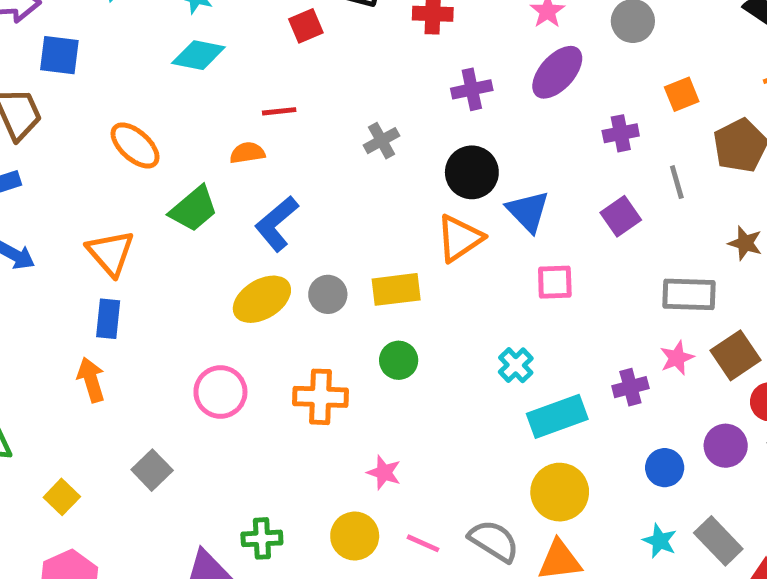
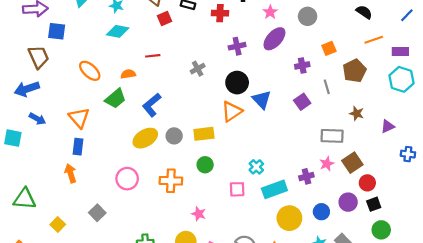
orange semicircle: (247, 153) -> (128, 74), moved
pink square: (555, 282) -> (237, 189), moved
yellow circle: (560, 492) -> (289, 218), moved

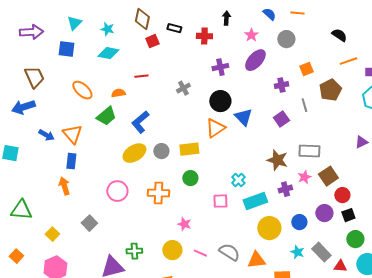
blue square: (57, 31) -> (66, 49), moved
brown star: (357, 113) -> (277, 160), moved, size x1.5
blue arrow: (37, 119) -> (46, 135), moved

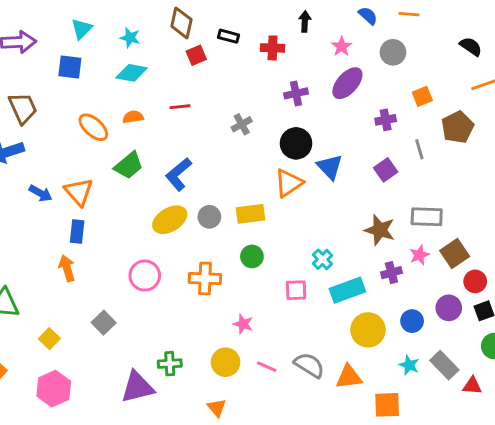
orange semicircle: (118, 93) -> (133, 117), moved

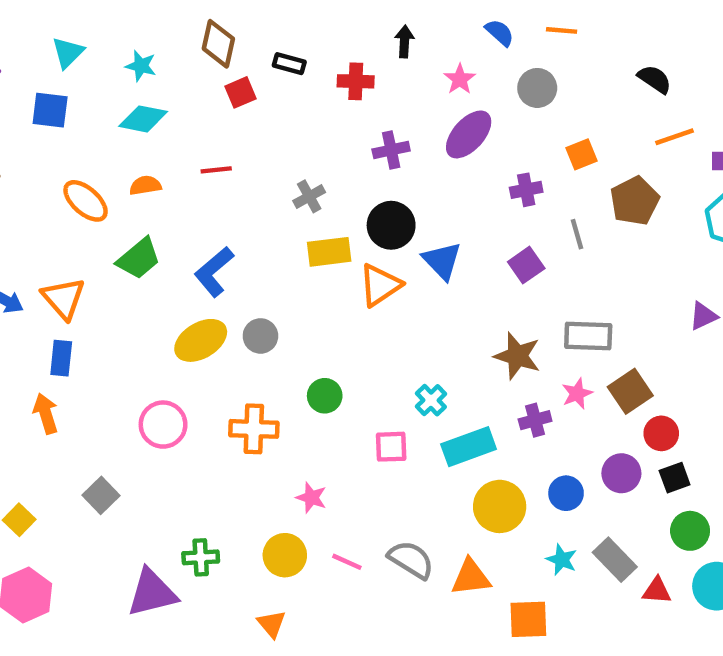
yellow rectangle: (250, 214) -> (329, 252), moved

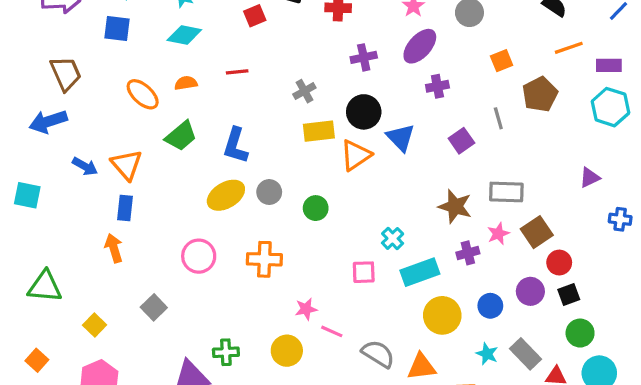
purple cross: (526, 190) -> (437, 86), moved
blue L-shape: (214, 272) -> (236, 146), turned -33
green circle: (325, 396) -> (316, 208), moved
pink star: (311, 498) -> (306, 309), turned -30
pink line: (347, 562) -> (332, 331), moved

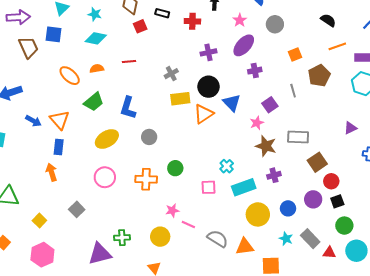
brown trapezoid: (66, 73) -> (28, 47), moved
yellow ellipse: (226, 195) -> (107, 139), moved
green circle: (316, 208) -> (175, 168), moved
pink star: (498, 234) -> (257, 123), moved

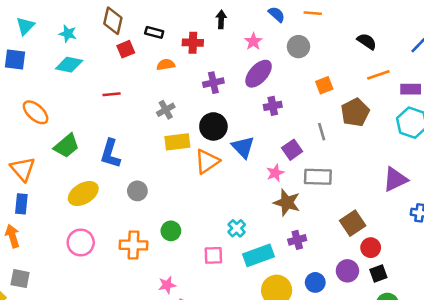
orange semicircle: (97, 69) -> (166, 65), moved
purple triangle: (350, 128) -> (395, 179), size x1.5
gray rectangle: (298, 137) -> (318, 177), moved
gray square: (77, 209) -> (20, 279), moved, turned -35

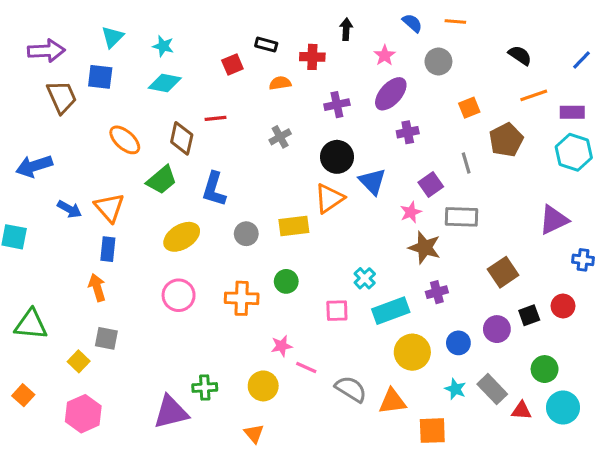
brown diamond: (113, 21) -> (182, 138), moved
yellow rectangle: (177, 142) -> (294, 226), moved
red circle: (371, 248) -> (563, 306), moved
black square: (378, 273) -> (529, 315), moved

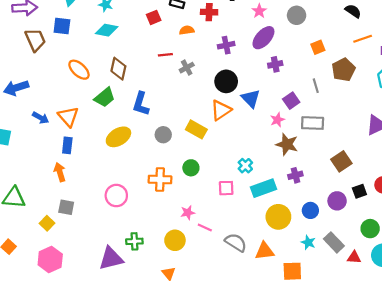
red line: (215, 118) -> (165, 55), moved
yellow rectangle: (294, 226) -> (196, 129), turned 36
pink circle: (179, 295) -> (116, 196), moved

